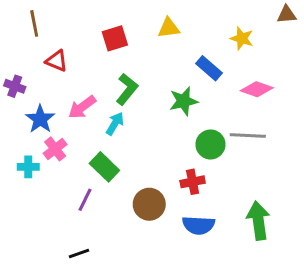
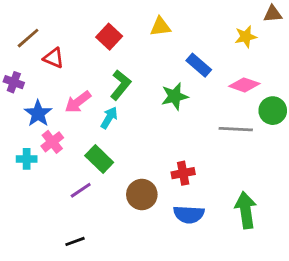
brown line: (34, 23) -> (28, 38), moved, turned 60
red square: (115, 38) -> (109, 37), turned -30
yellow star: (242, 38) -> (246, 37), moved, turned -30
green circle: (210, 144) -> (273, 111), moved
purple line: (85, 200) -> (81, 190), turned 30

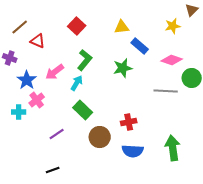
brown triangle: (273, 14) -> (192, 10), turned -40
yellow triangle: (160, 27) -> (122, 27), moved
green rectangle: (99, 159) -> (83, 110), moved

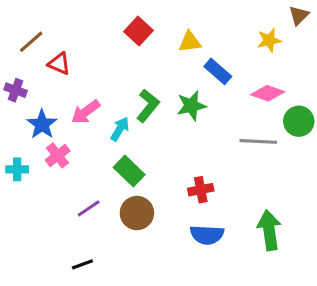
red square: (77, 26) -> (138, 31), moved
green L-shape: (85, 60) -> (148, 106), moved
cyan cross: (19, 112) -> (17, 169), moved
brown circle: (100, 137) -> (137, 213), moved

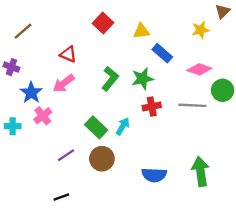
red triangle: (59, 64) -> (68, 54), moved
cyan arrow: (120, 129) -> (123, 126), moved
red cross: (201, 190) -> (152, 106), moved

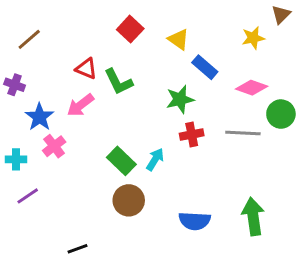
yellow triangle: (141, 31) -> (178, 39), turned 42
green L-shape: (110, 79) -> (118, 82), moved, turned 115
purple line: (66, 155) -> (28, 196), moved

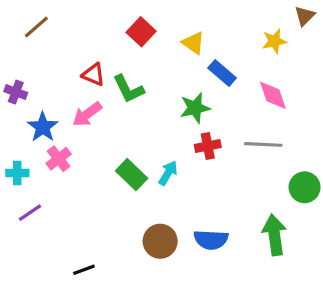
brown line: (29, 39) -> (36, 27), moved
pink diamond: (252, 88) -> (273, 95), turned 52
green circle: (281, 114) -> (305, 187), moved
brown circle: (129, 200) -> (160, 241), moved

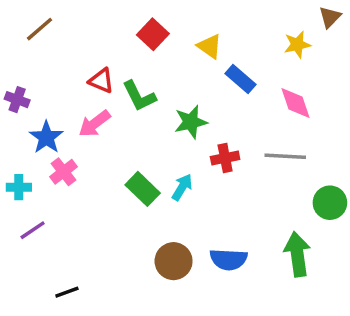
green star: (195, 108) -> (191, 122), moved
black line: (84, 270) -> (67, 292), moved

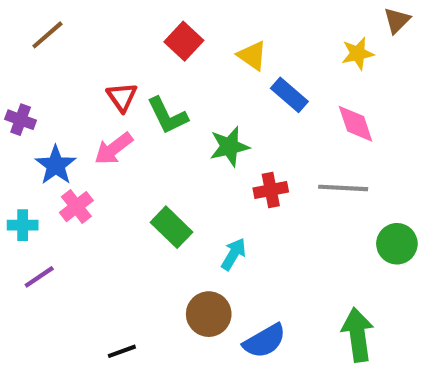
red triangle: (101, 81) -> (122, 97), turned 32
cyan arrow: (182, 187) -> (234, 254), moved
green arrow: (297, 254) -> (358, 335), moved
blue semicircle: (229, 259) -> (265, 341), moved, turned -33
black line: (67, 292) -> (122, 351), moved

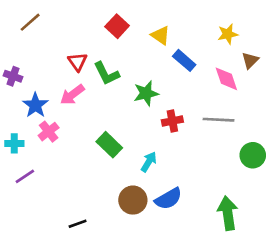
brown triangle: (397, 20) -> (250, 60), moved
blue semicircle: (265, 341) -> (168, 199), moved

